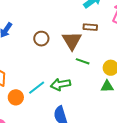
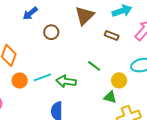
brown circle: (41, 39) -> (51, 32), moved
brown triangle: (72, 41) -> (85, 16), moved

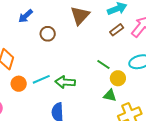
brown rectangle: (112, 35) -> (117, 30), moved, turned -56
green line: (94, 66) -> (103, 64), moved

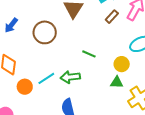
blue arrow: (26, 16) -> (11, 25), moved
brown circle: (48, 34) -> (45, 32), size x1.5
green line: (103, 64) -> (89, 54), moved

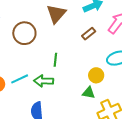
brown rectangle: (112, 17) -> (89, 34), moved
green line: (89, 54) -> (55, 60), moved, turned 64

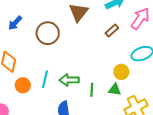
green line: (55, 60) -> (92, 90), moved
cyan line: (20, 79) -> (45, 79), turned -48

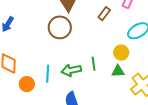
brown circle: (48, 33) -> (60, 27), moved
green line: (92, 90) -> (94, 64), moved

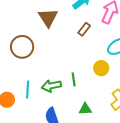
brown circle: (60, 27) -> (22, 47), moved
green triangle: (118, 71) -> (85, 109), moved

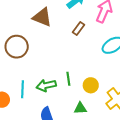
brown triangle: (48, 18) -> (42, 17), turned -35
yellow circle: (101, 68) -> (91, 85), moved

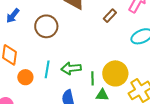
green line: (68, 79) -> (93, 78), moved
yellow circle: (91, 85) -> (115, 73), size x1.6

